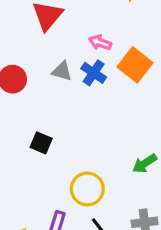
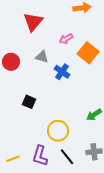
pink arrow: (100, 43) -> (66, 39), turned -48
blue cross: (94, 73) -> (62, 72), moved

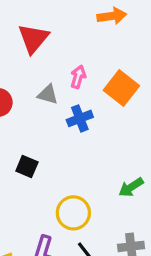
pink arrow: (66, 39) -> (78, 77), moved, turned 136
blue cross: (62, 72) -> (80, 118), turned 35

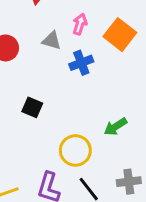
green arrow: (131, 187) -> (115, 127), moved

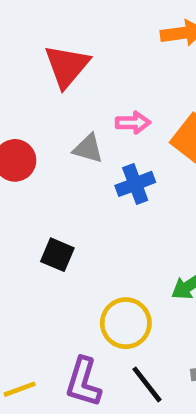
pink arrow: (80, 24) -> (133, 123), turned 72

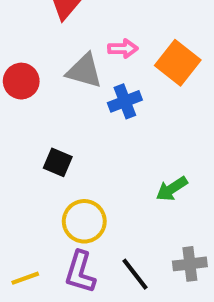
gray triangle: (88, 149) -> (84, 71), size x1.4
yellow circle: (126, 323) -> (84, 221), moved

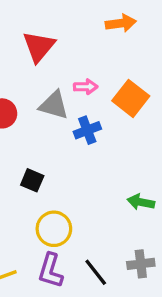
green arrow: (172, 189) -> (141, 202), moved, turned 44

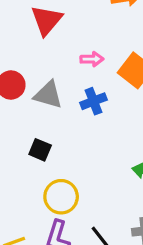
gray triangle: (54, 105) -> (48, 95), moved

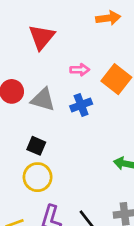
yellow circle: (61, 197) -> (38, 177), moved

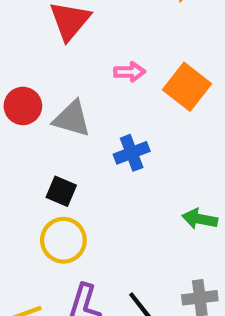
blue cross: (81, 105) -> (132, 153), moved

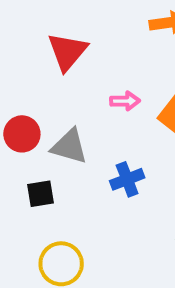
black square: (61, 191) -> (41, 194), moved, turned -32

